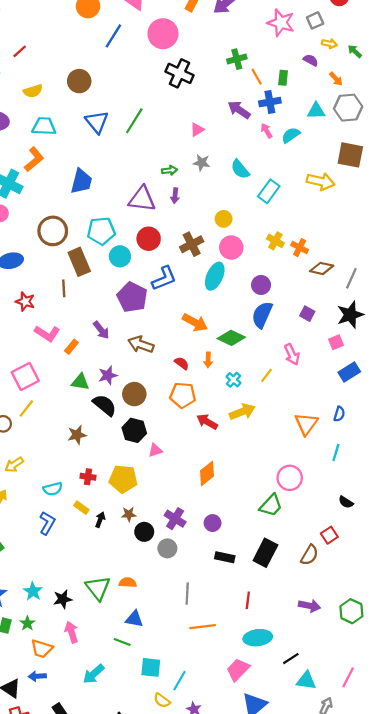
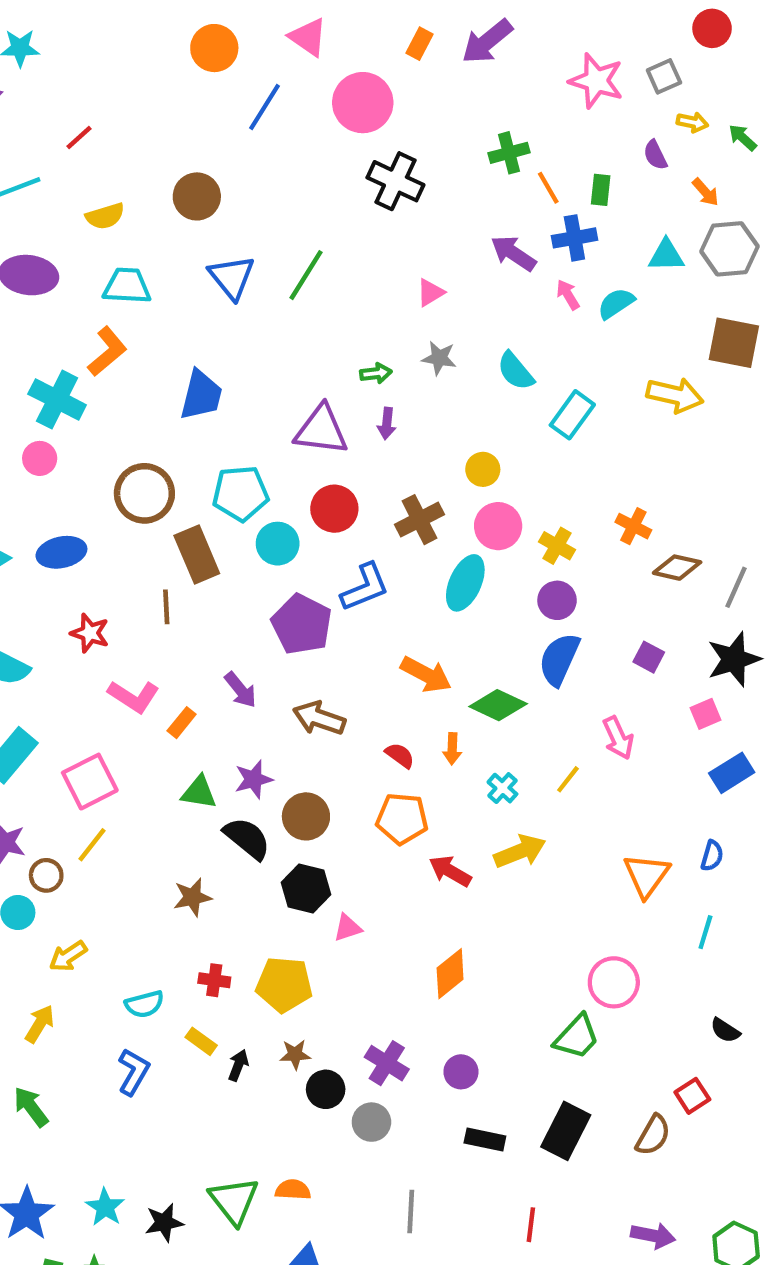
purple semicircle: (311, 60) -> (655, 155), turned -144
yellow cross: (275, 241) -> (557, 546), moved

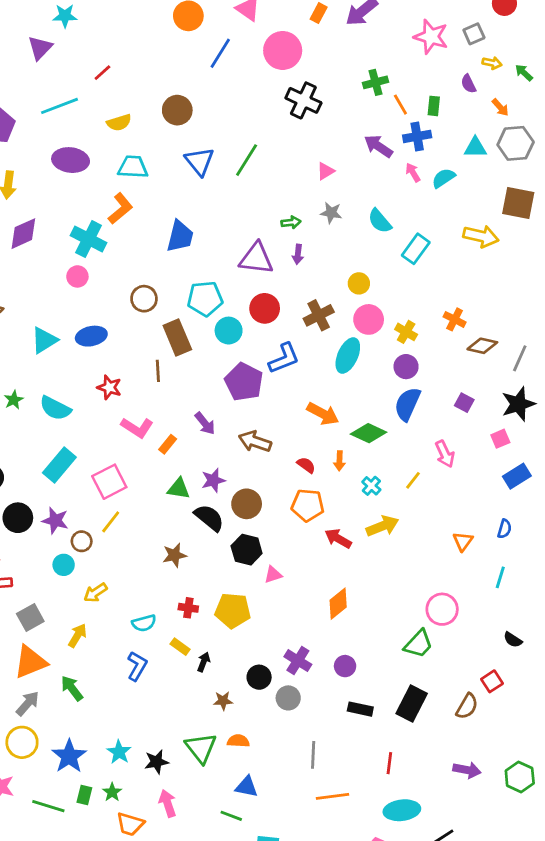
brown circle: (144, 493) -> (144, 299), size x0.7
orange triangle: (647, 875) -> (463, 541), size x0.7
brown star: (295, 1054) -> (223, 701), moved

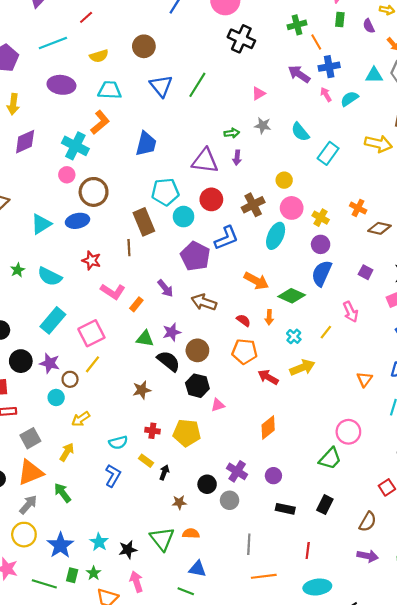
green rectangle: (434, 106) -> (340, 20), moved
brown circle: (144, 299) -> (94, 192), moved, size x1.4
black rectangle: (412, 703) -> (325, 505), size x0.7
brown semicircle: (467, 706) -> (368, 522), moved

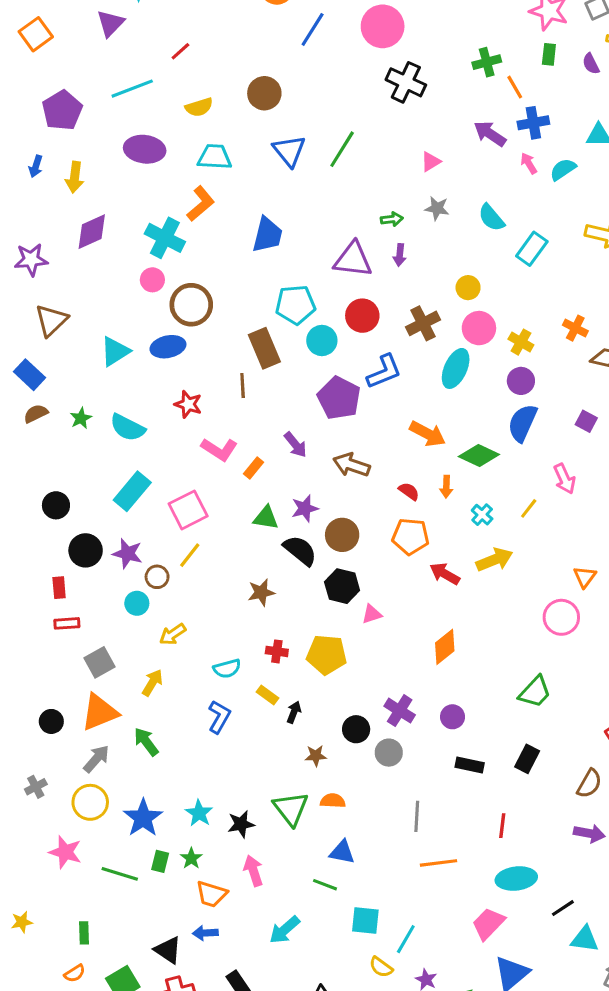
pink circle: (348, 432) -> (561, 617), moved

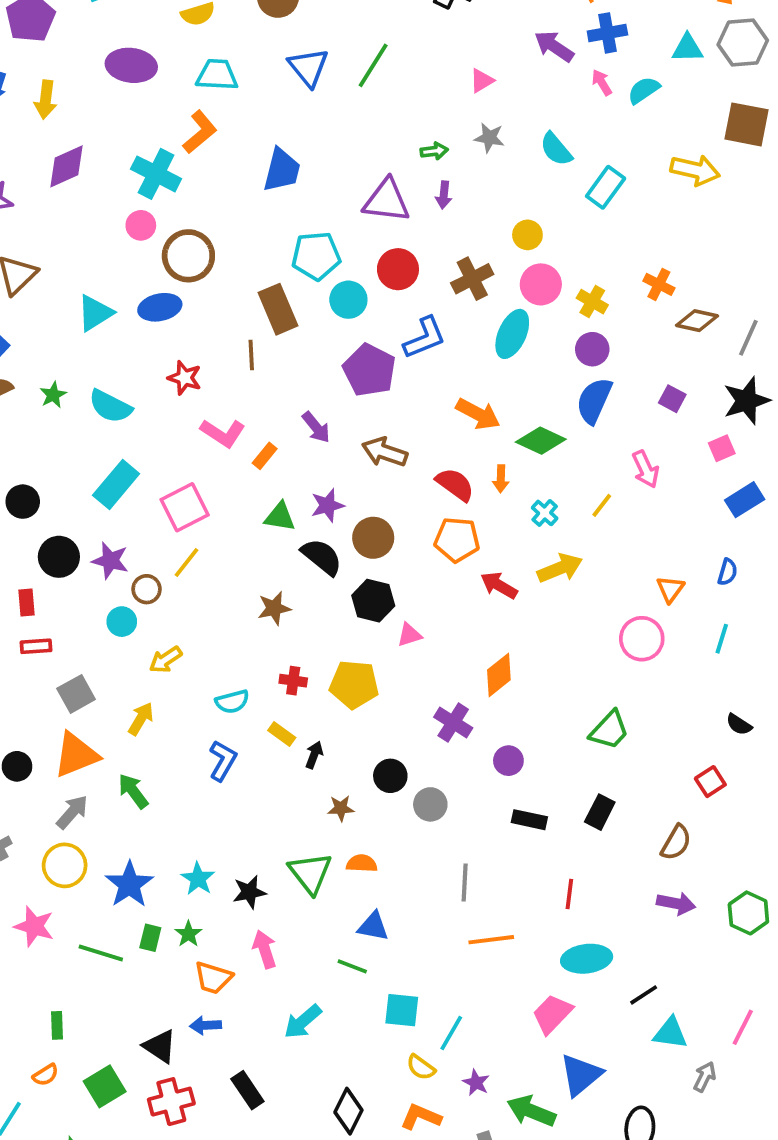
red semicircle: (409, 491) -> (455, 484), size x1.5
purple cross: (400, 711) -> (453, 723), moved

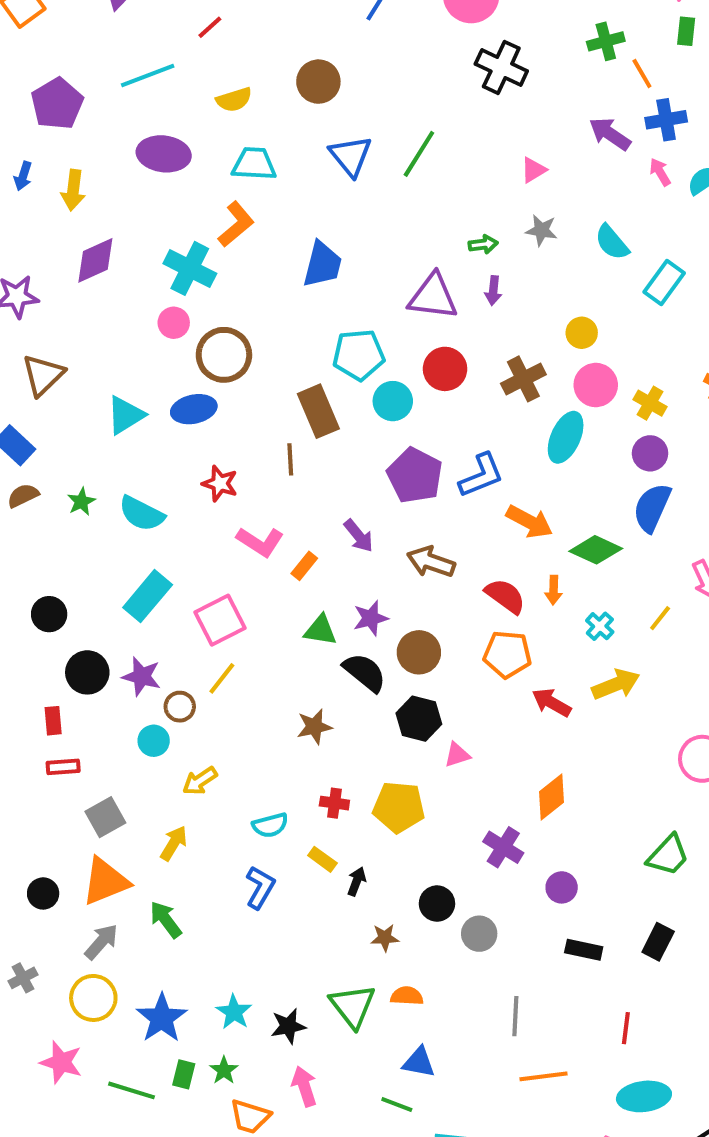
blue L-shape: (425, 338) -> (481, 475), moved

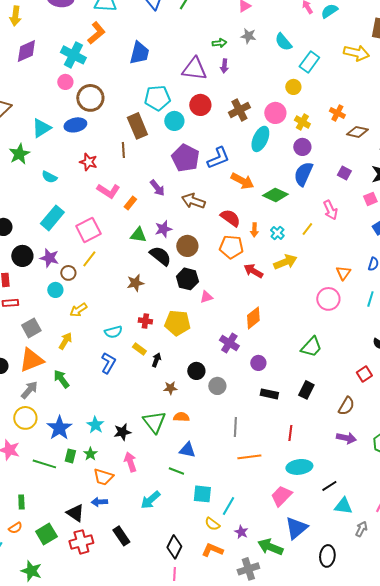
yellow circle: (582, 333) -> (293, 87), moved
green star: (81, 502) -> (19, 154), moved, size x1.5
cyan semicircle: (142, 514) -> (49, 177), size x0.7
orange arrow: (554, 590) -> (254, 230), moved

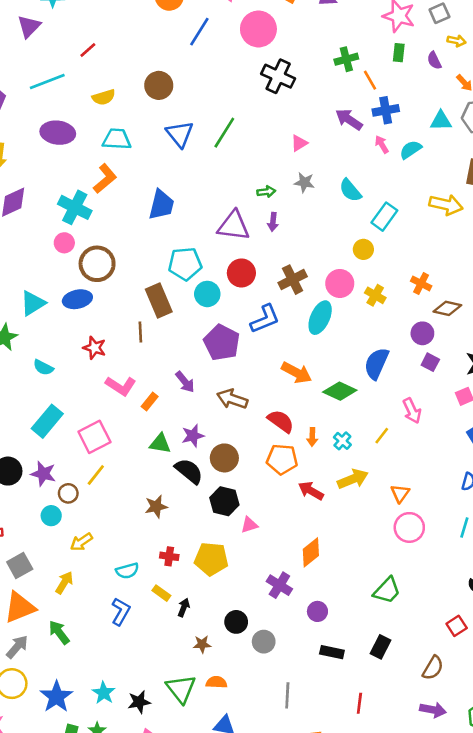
purple circle: (302, 147) -> (422, 333), moved
blue L-shape: (218, 158) -> (265, 319), moved
orange triangle: (343, 273) -> (400, 493), moved

